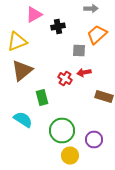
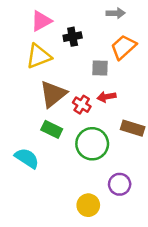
yellow triangle: (17, 42) -> (39, 56), moved
brown triangle: (22, 70) -> (53, 94), moved
green rectangle: (42, 98) -> (52, 129), turned -49
green circle: (62, 130) -> (92, 144), moved

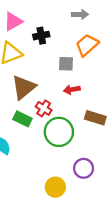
red cross: (82, 105) -> (44, 108), moved

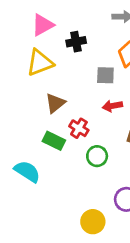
brown triangle: (24, 87) -> (55, 103), size x0.7
green circle: (59, 132) -> (97, 156), size x0.6

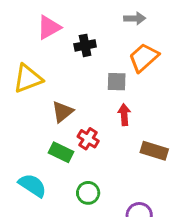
yellow triangle: (40, 63) -> (28, 79), moved
red arrow: (112, 106) -> (124, 115), turned 96
green circle: (97, 156) -> (88, 193), moved

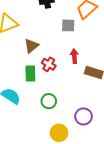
red arrow: (124, 115) -> (74, 56), moved
green rectangle: (61, 152) -> (30, 74), turned 63

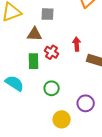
gray square: (68, 25) -> (48, 14), moved
brown triangle: (31, 46) -> (34, 34), turned 42

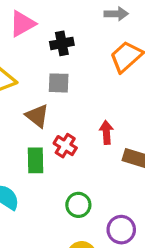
brown triangle: (34, 34) -> (37, 116), turned 35
green circle: (52, 88) -> (78, 205), moved

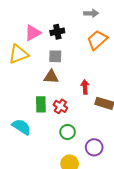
pink triangle: (22, 24) -> (33, 33), moved
brown triangle: (37, 116) -> (51, 77), moved, turned -35
red cross: (65, 146) -> (60, 106), moved

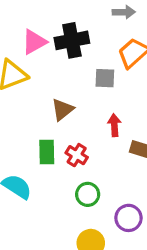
black cross: (57, 32) -> (72, 40), size x1.5
gray square: (55, 56) -> (105, 78), moved
brown triangle: (51, 77) -> (62, 110), turned -42

